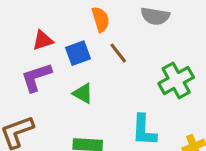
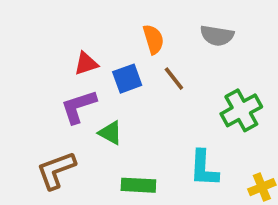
green triangle: (83, 93) -> (110, 133), moved

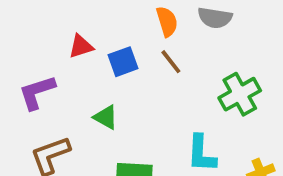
orange semicircle: (153, 39) -> (167, 21), moved
purple L-shape: (79, 107) -> (37, 92), moved

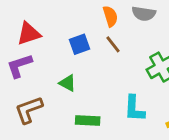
red triangle: (81, 46) -> (29, 34), moved, size x1.4

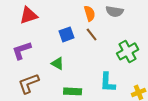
red triangle: (29, 34) -> (29, 15), moved

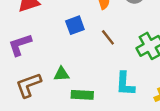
brown line: (92, 34) -> (108, 37), moved
green triangle: (58, 63) -> (62, 74), moved, turned -32

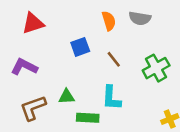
purple L-shape: (20, 45) -> (24, 67), turned 45
cyan L-shape: (125, 84) -> (111, 98), moved

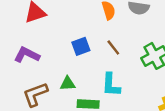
blue square: (80, 47) -> (81, 46), moved

